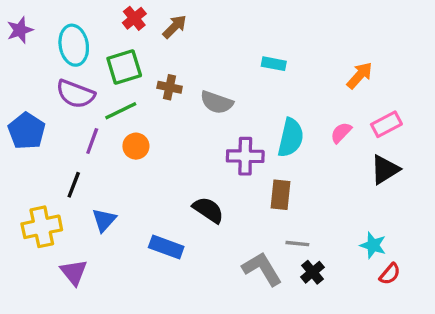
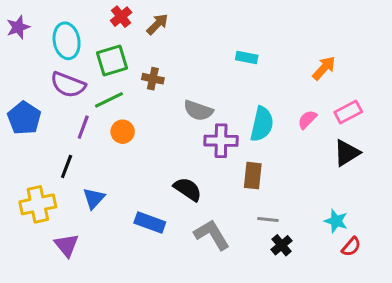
gray semicircle: (217, 102) -> (198, 110), moved
gray L-shape: (262, 269) -> (212, 235), moved

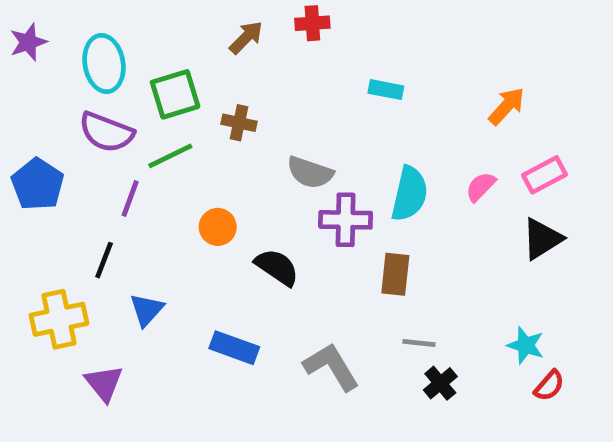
red cross: (121, 17) -> (312, 23), moved, turned 35
orange circle: (123, 132) -> (218, 227), moved
black semicircle: (188, 189) -> (277, 267), moved

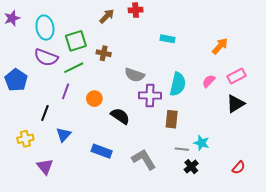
purple line: (130, 199) -> (66, 91), moved
yellow cross: (59, 319) -> (25, 139), size x0.7
cyan star: (526, 345) -> (201, 143), moved

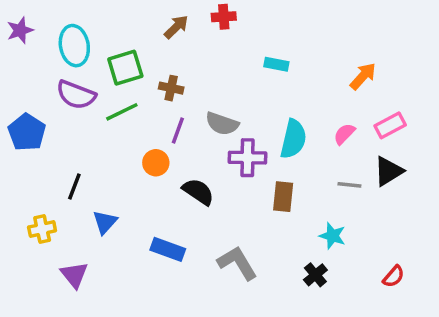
purple line: (66, 91) -> (178, 130), moved
gray line: (182, 149) -> (349, 185), moved

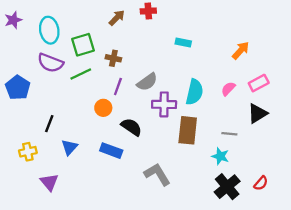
gray semicircle: (222, 124) -> (147, 82), turned -55
gray line: (349, 185) -> (229, 134), moved
brown rectangle: (283, 197) -> (188, 130), size x1.4
blue rectangle: (168, 249) -> (111, 151), moved
black cross: (315, 275) -> (227, 187), moved, size x1.6

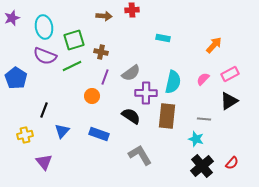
brown arrow: (117, 18) -> (104, 16), turned 49
black semicircle: (131, 127) -> (131, 116), moved

